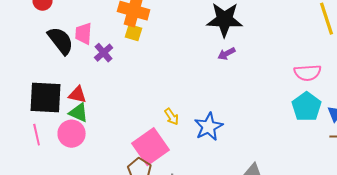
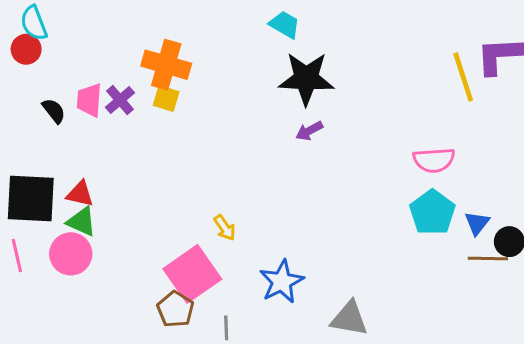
black semicircle: (61, 41) -> (54, 111), size x0.6
purple cross: (104, 53) -> (120, 100), moved
blue star: (209, 127) -> (282, 282), moved

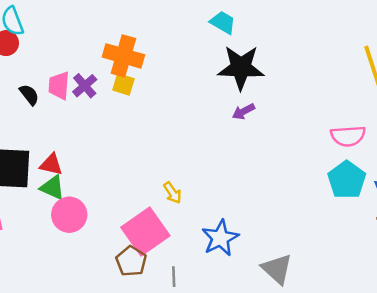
pink circle: (71, 254) -> (69, 215), moved
gray triangle: (349, 319) -> (277, 269), turned 32

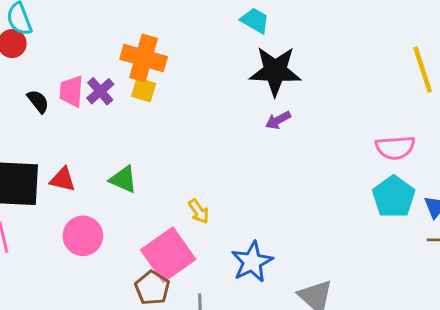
green triangle: (52, 188) -> (123, 179), moved

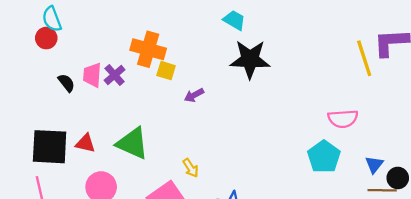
yellow square: (144, 90) -> (166, 71), moved
purple arrow: (278, 120) -> (194, 95), moved
green triangle: (123, 179) -> (132, 143), size x1.5
cyan pentagon: (394, 197) -> (324, 157), moved

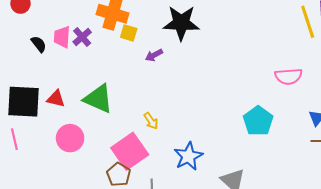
black star: (250, 59) -> (181, 23), moved
cyan pentagon: (324, 157) -> (258, 121), moved

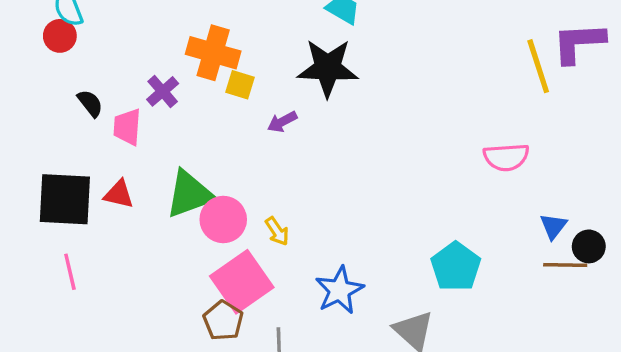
pink trapezoid: (62, 37) -> (127, 127), moved
green triangle: (98, 99) -> (190, 194), turned -44
cyan pentagon: (258, 121) -> (456, 267), moved
pink circle: (70, 138) -> (223, 219), moved
pink line: (14, 139) -> (70, 272), moved

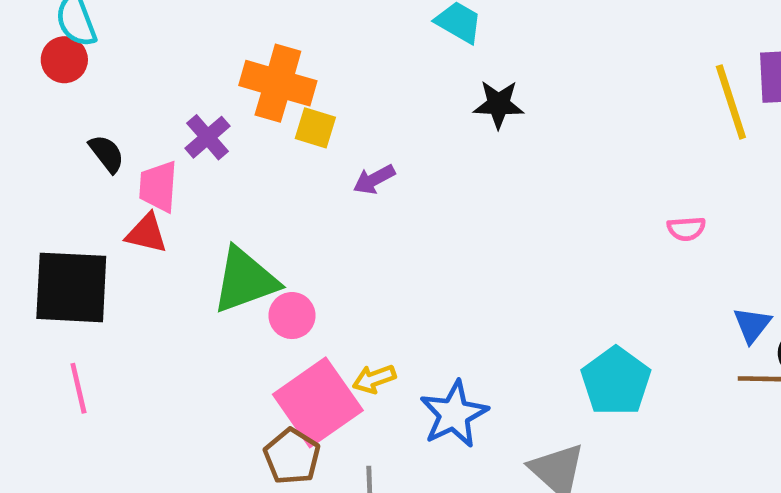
black star: (328, 68) -> (499, 104), moved, size x0.6
pink semicircle: (506, 157) -> (686, 229), size x0.6
red triangle: (119, 194) -> (146, 233), moved
pink circle: (223, 219) -> (292, 316), size x0.7
yellow arrow: (277, 231) -> (374, 379), moved, turned 104

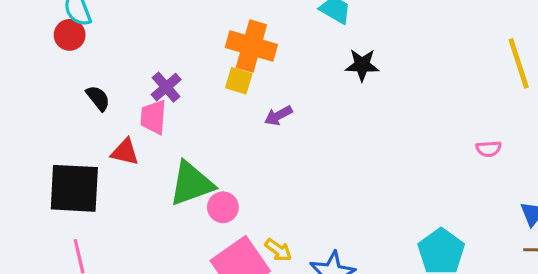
orange cross: (278, 83) -> (251, 46), moved
pink trapezoid: (158, 186) -> (153, 117), moved
yellow arrow: (374, 379) -> (278, 250), turned -124

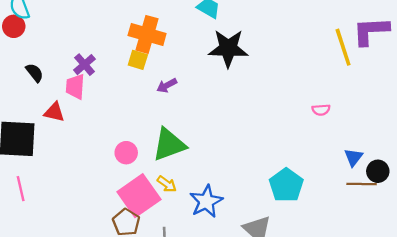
black star: (362, 65) -> (228, 48), size x1.6
green triangle: (191, 184) -> (169, 145), moved

